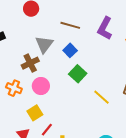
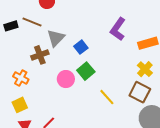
brown line: (70, 25) -> (32, 22), moved
pink circle: (41, 86) -> (66, 79), moved
yellow square: (35, 113) -> (20, 105), moved

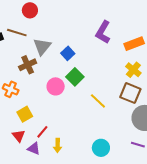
yellow square: (20, 105) -> (25, 114), moved

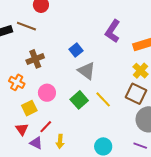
gray triangle: (42, 46) -> (86, 71), moved, turned -36
green square: (75, 77) -> (79, 100), moved
pink circle: (56, 86) -> (47, 93), moved

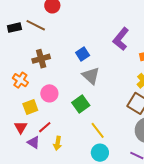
yellow line: (103, 99) -> (98, 130), moved

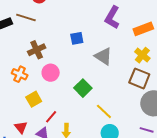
blue square: (83, 54) -> (77, 38), turned 32
gray triangle: (91, 76) -> (103, 56), moved
pink circle: (49, 93) -> (51, 73), moved
red triangle: (21, 127) -> (21, 127), moved

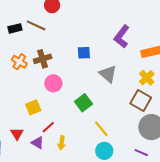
orange cross: (20, 74) -> (19, 62), moved

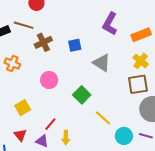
brown cross: (43, 59) -> (43, 42), moved
brown square: (141, 100) -> (138, 84), turned -30
yellow square: (33, 107) -> (23, 108), moved
cyan circle: (104, 151) -> (124, 136), moved

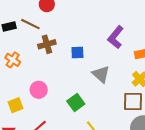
pink circle: (49, 80) -> (39, 90), moved

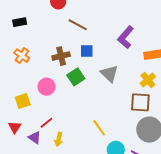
brown line: (30, 24) -> (78, 25), moved
brown cross: (47, 44) -> (61, 56), moved
green square: (76, 102) -> (76, 77), moved

